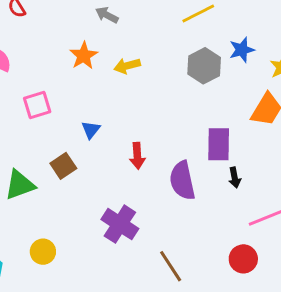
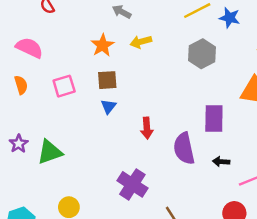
blue star: (242, 50) -> (230, 18), moved, turned 30
yellow arrow: (127, 66) -> (141, 42), moved
brown square: (63, 166) -> (107, 80), moved, turned 30
black arrow: (235, 178) -> (221, 162), moved, turned 105

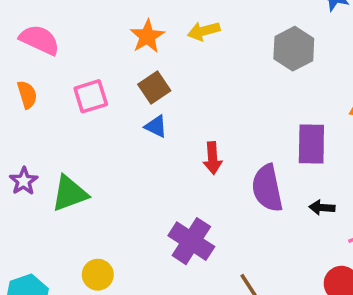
brown square: (107, 80) -> (154, 88), turned -30
blue triangle: (108, 106) -> (156, 126), turned -42

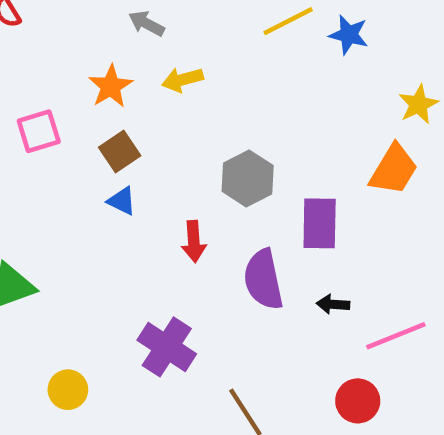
gray hexagon: (294, 49) -> (248, 178), moved
pink square: (91, 96) -> (39, 131), moved
yellow circle: (98, 275) -> (68, 390), moved

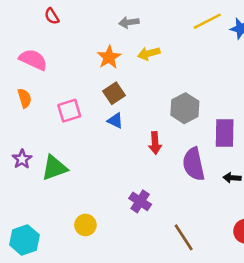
gray arrow: (147, 23) -> (129, 22), turned -36
pink square: (39, 131) -> (69, 111), moved
purple cross: (167, 347) -> (140, 201), size x0.7

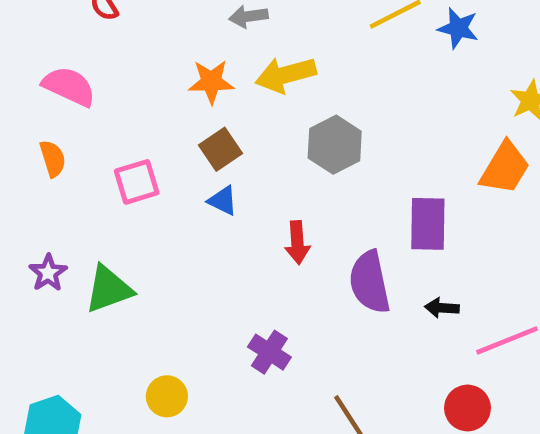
yellow arrow: (149, 53) -> (286, 75), size x1.4
orange star: (109, 57) -> (211, 82), turned 30
gray hexagon: (185, 108) -> (335, 145), moved

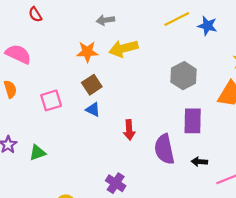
gray hexagon: (335, 145) -> (184, 76), moved
green triangle: (109, 289) -> (37, 153), size x0.7

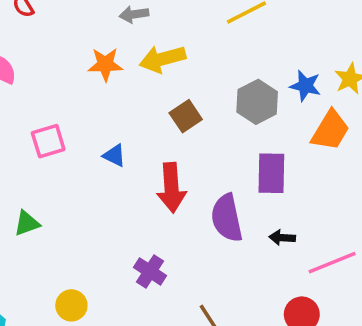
blue star: (207, 26) -> (305, 86), moved
brown square: (92, 85) -> (186, 116), moved
red arrow: (129, 130) -> (171, 188), size x1.5

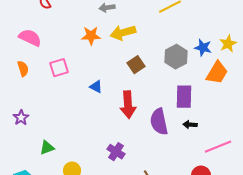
pink square: (48, 141) -> (59, 68), moved
green triangle: (27, 223) -> (47, 148), moved
black arrow: (282, 238) -> (190, 125), moved

